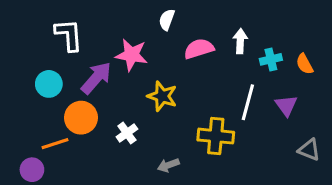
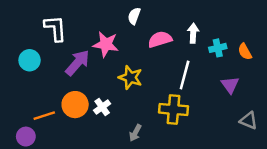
cyan circle: (49, 84) -> (30, 60), moved
white line: (248, 102) -> (185, 75), moved
orange circle: (81, 118) -> (75, 105), moved
gray arrow: (168, 165) -> (135, 133), turned -42

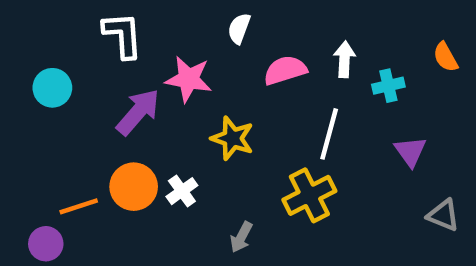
white L-shape: (55, 28) -> (123, 35), moved
orange semicircle: (245, 52) -> (446, 57), moved
cyan circle: (30, 60) -> (52, 88), moved
yellow cross: (173, 109) -> (309, 195), turned -32

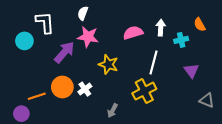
white semicircle: (239, 28) -> (83, 13), moved
white L-shape: (123, 35) -> (45, 22), moved
orange semicircle: (446, 57) -> (200, 25), moved

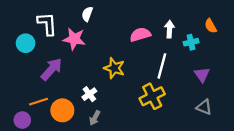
pink star: (88, 37) -> (74, 39), moved
purple arrow: (64, 52) -> (52, 69), moved
orange circle: (62, 87) -> (62, 110), moved
gray triangle: (207, 100) -> (204, 107), moved
gray arrow: (113, 111) -> (95, 118), moved

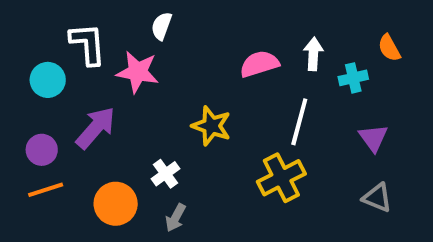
orange line: (39, 102) -> (46, 190), moved
purple circle: (22, 120) -> (42, 150), moved

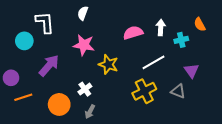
pink star: (138, 72) -> (84, 45), moved
white line: (299, 122) -> (154, 62), turned 45
purple circle: (42, 150) -> (11, 78), moved
gray triangle: (377, 198) -> (178, 91), moved

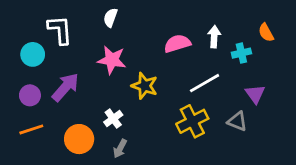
purple circle: (11, 78) -> (30, 95), moved

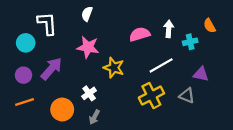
purple triangle: (255, 94) -> (201, 74), turned -42

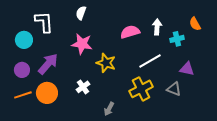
orange circle: (62, 110) -> (47, 93), moved
gray arrow: (94, 117) -> (109, 109), moved

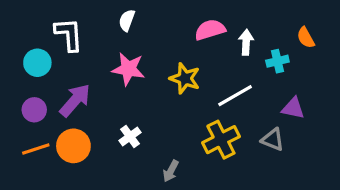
pink semicircle: (130, 32) -> (210, 30), moved
yellow star: (106, 63) -> (185, 78), moved

